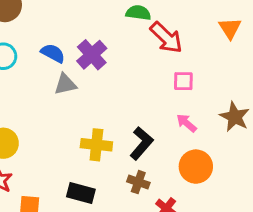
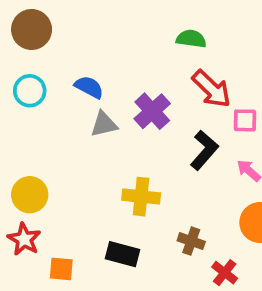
red arrow: (166, 38) -> (212, 89), moved
purple cross: (92, 55) -> (152, 111), moved
black L-shape: (141, 143) -> (204, 150), moved

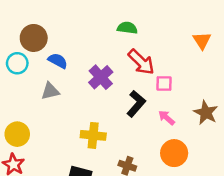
brown circle: (32, 29) -> (34, 38), moved
gray triangle: (104, 124) -> (50, 91), moved

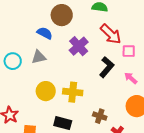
brown circle: (34, 38) -> (62, 15), moved
cyan circle: (17, 63) -> (13, 61), moved
yellow circle: (17, 134) -> (46, 91), moved

